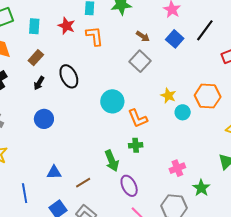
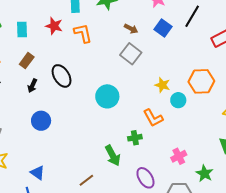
orange L-shape: (138, 118) -> (153, 118), moved
blue triangle: (54, 172) -> (37, 173), moved, turned 42
purple ellipse: (129, 186) -> (145, 178), moved

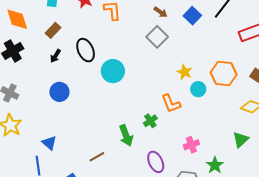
cyan circle: (107, 96) -> (113, 71), moved
green cross: (135, 138) -> (150, 121), turned -32

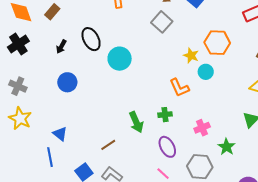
brown rectangle: (53, 30) -> (52, 12), moved
orange hexagon: (224, 74) -> (217, 43), moved
green cross: (150, 121) -> (165, 115), moved, turned 32

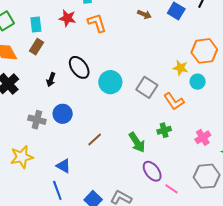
gray square: (162, 22) -> (147, 87), moved
gray cross: (18, 86) -> (37, 120), moved
yellow star: (20, 118) -> (22, 157), turned -30
brown line: (108, 145) -> (95, 139), moved
purple ellipse: (167, 147) -> (152, 171), moved

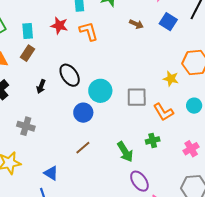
cyan circle: (198, 82) -> (194, 106), moved
gray square: (147, 87) -> (137, 97), turned -35
blue circle: (63, 114) -> (83, 113), moved

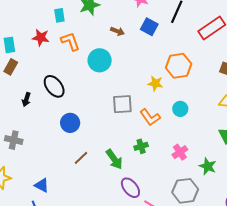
cyan circle: (100, 91) -> (100, 60), moved
brown line: (83, 148) -> (81, 158), moved

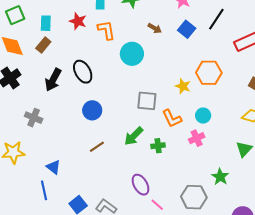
black arrow: (26, 99) -> (53, 80), size x1.6
pink cross: (180, 152) -> (197, 138), moved
green arrow: (114, 159) -> (134, 136), moved, turned 70

